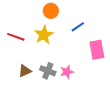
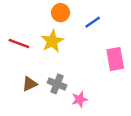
blue line: (78, 27) -> (93, 22), moved
pink star: (67, 72) -> (80, 99), moved

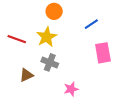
blue line: (93, 22) -> (91, 24), moved
gray cross: (57, 84) -> (50, 62), moved

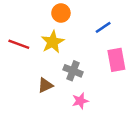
gray cross: (50, 62) -> (73, 71), moved
brown triangle: (26, 75) -> (45, 85), moved

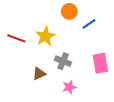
orange circle: (61, 13) -> (69, 11), moved
pink rectangle: (116, 60) -> (100, 63), moved

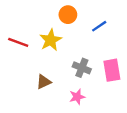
orange circle: (69, 11) -> (68, 15), moved
gray cross: (63, 61) -> (82, 68), moved

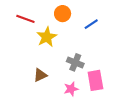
red line: (18, 42) -> (25, 19), moved
pink rectangle: (112, 70) -> (95, 80), moved

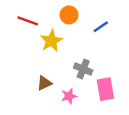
pink star: (71, 89) -> (69, 96), moved

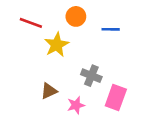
blue line: (101, 27) -> (111, 29), turned 35
pink rectangle: (105, 89) -> (116, 97), turned 30

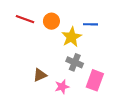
orange circle: (76, 16) -> (51, 21), moved
yellow star: (57, 45) -> (72, 37), moved

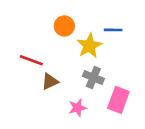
red line: (25, 19) -> (31, 60), moved
brown triangle: (40, 75) -> (50, 81), moved

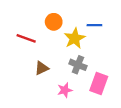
red line: (31, 60) -> (26, 38), moved

